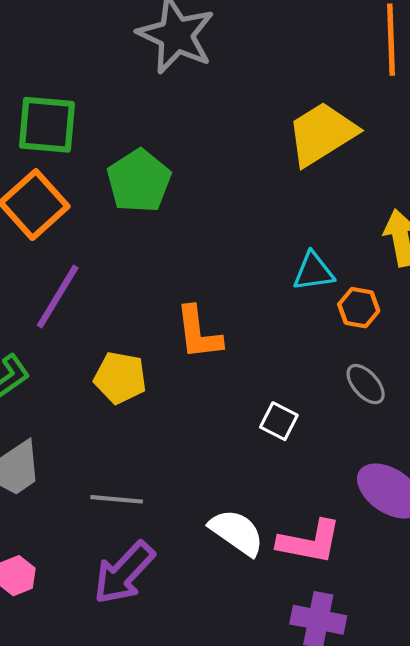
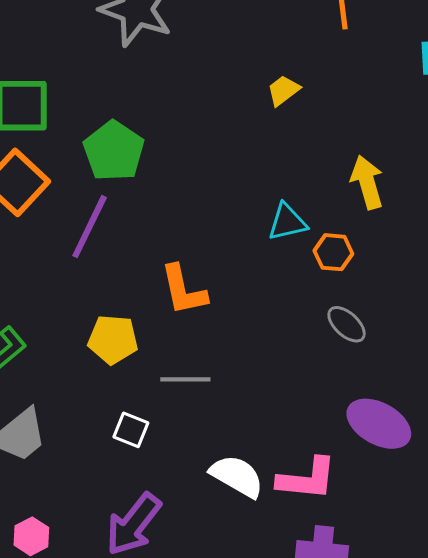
yellow trapezoid: (322, 134) -> (283, 90), size x0.5
purple line: (58, 296) -> (90, 227), moved
white square: (279, 421) -> (131, 430), moved
gray line: (117, 499) -> (185, 379), moved

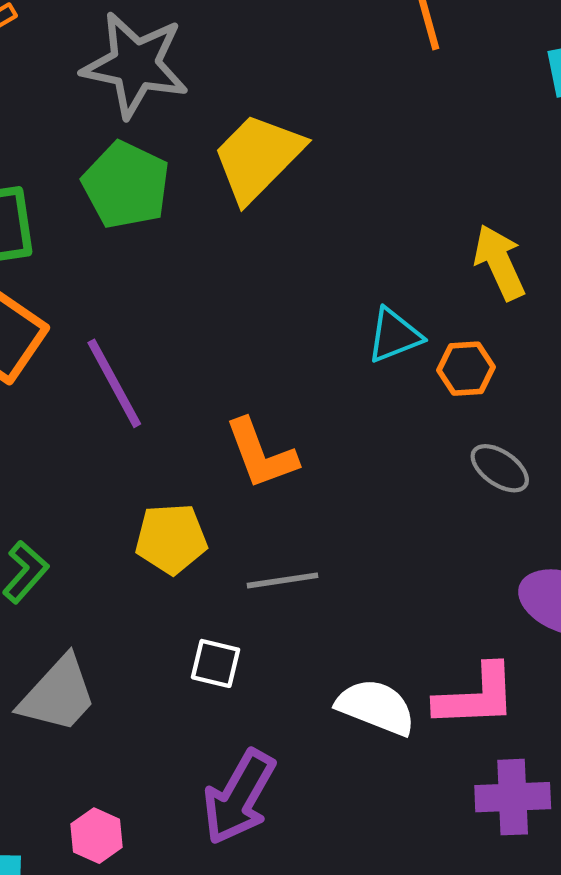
yellow trapezoid: (283, 90) -> (258, 157), moved, size x2.0
green pentagon: (114, 151) -> (126, 185), moved
purple line: (90, 227) -> (114, 383), turned -46

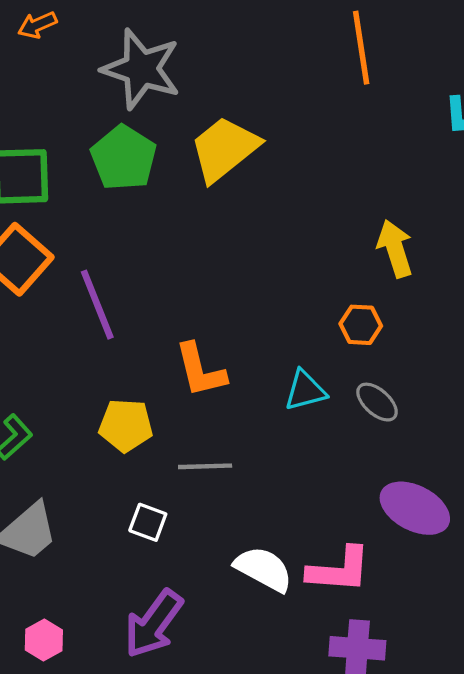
cyan triangle: (394, 335) -> (305, 391), moved

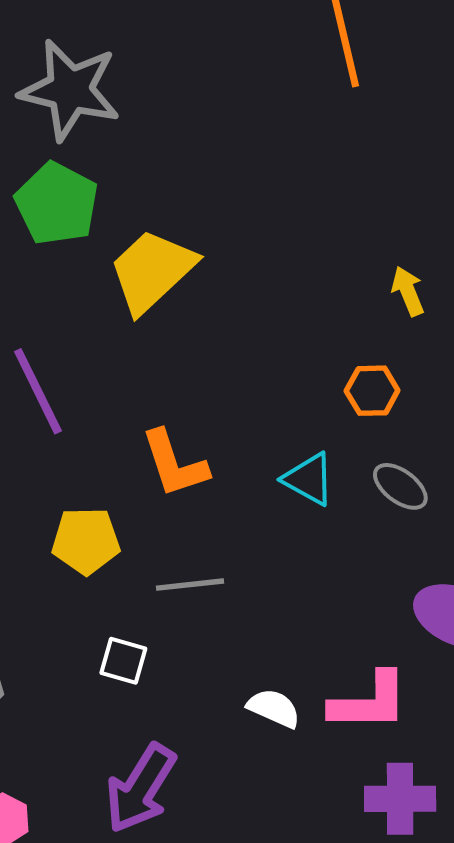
yellow trapezoid: (224, 149) -> (152, 271), moved
yellow arrow: (395, 249) -> (408, 291), size x0.7
cyan triangle: (305, 391) -> (309, 479), turned 48
white semicircle: (264, 569) -> (274, 708), size x0.7

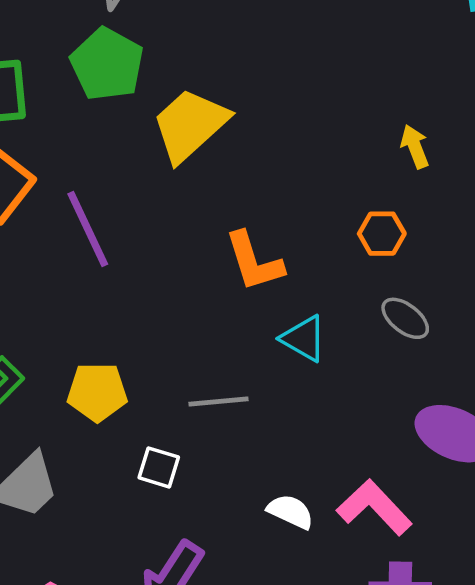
orange L-shape: (174, 464) -> (254, 262), moved
cyan triangle: (309, 479) -> (304, 338), moved
yellow pentagon: (86, 541) -> (97, 392), moved
pink L-shape: (369, 702) -> (374, 507), turned -134

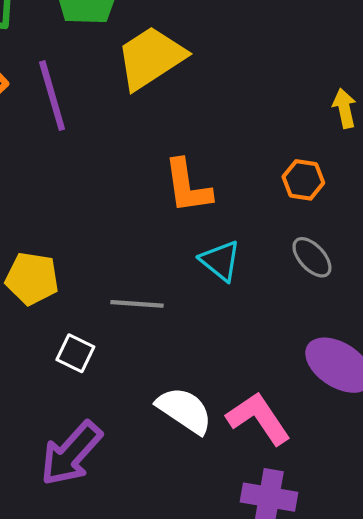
purple line: (88, 229) -> (52, 96), moved
white semicircle: (290, 512) -> (184, 410), size x1.4

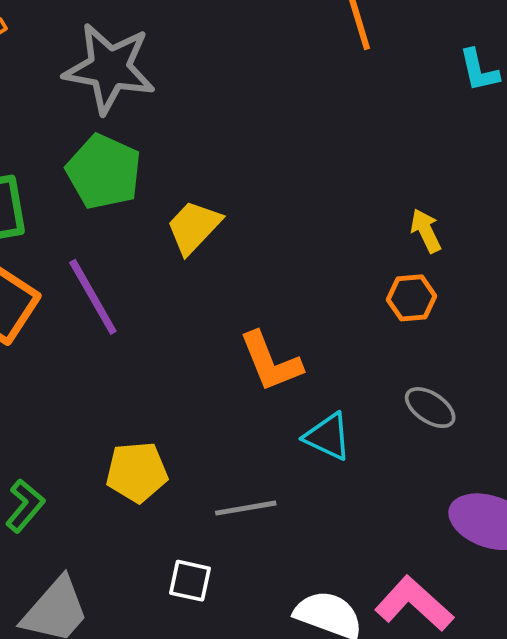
yellow trapezoid: (151, 58) -> (194, 227), size x0.7
orange hexagon: (303, 180) -> (412, 298), moved
yellow pentagon: (32, 279) -> (137, 472), moved

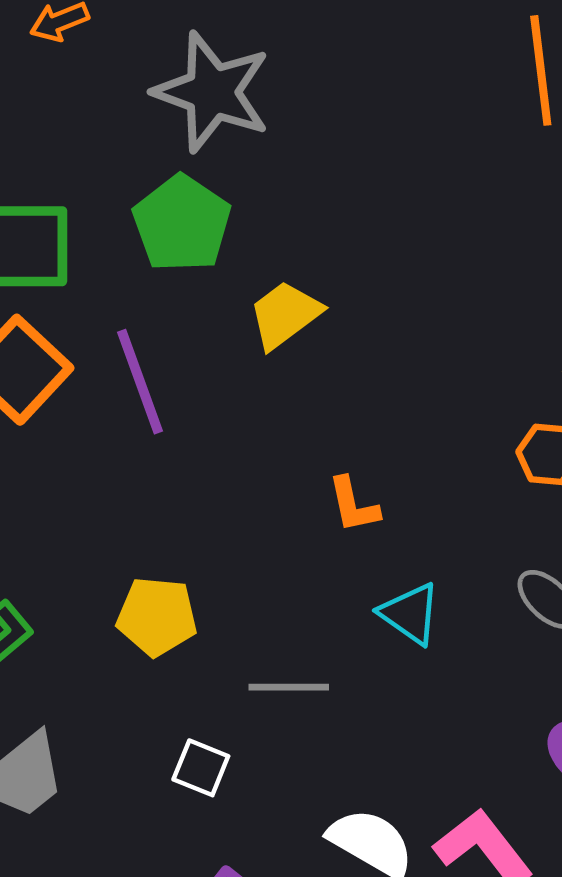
orange L-shape: (271, 362) -> (353, 505), size x0.7

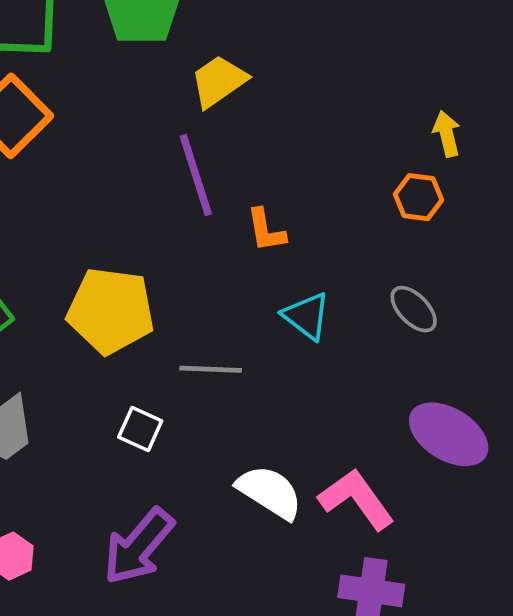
purple line: (140, 382) -> (196, 175), moved
yellow pentagon: (157, 616) -> (111, 311), size x1.4

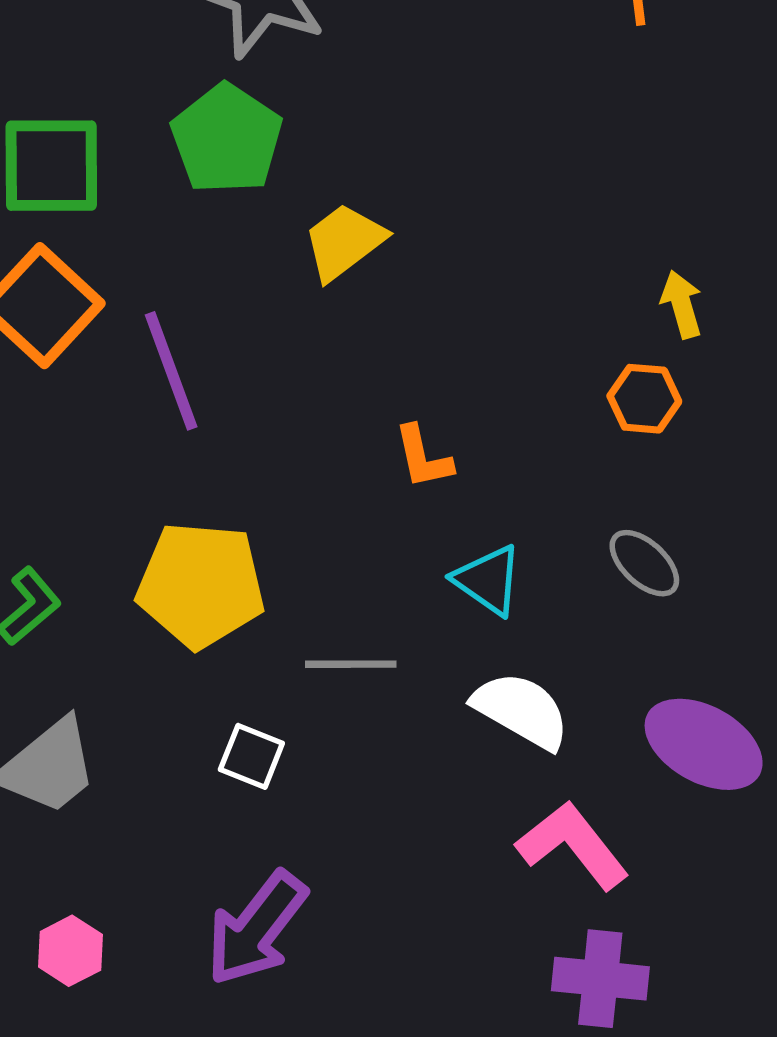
purple line: (196, 175) -> (171, 371), moved
white semicircle: (270, 492) -> (521, 710), moved

